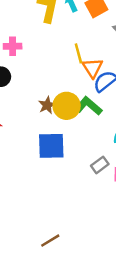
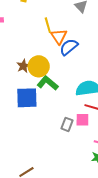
green L-shape: (89, 106) -> (48, 83), moved
gray rectangle: (100, 165) -> (67, 124), moved, turned -32

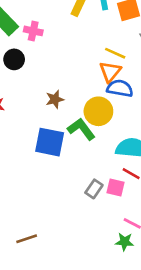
yellow line: (48, 25) -> (115, 53), moved, turned -63
blue semicircle: (69, 47) -> (120, 88), turned 36
yellow circle: (39, 66) -> (98, 111), moved

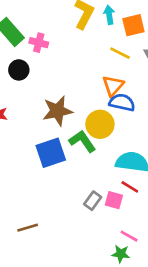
yellow line: (115, 53) -> (120, 53), moved
brown star: (55, 99) -> (57, 111), size x1.6
blue square: (50, 142) -> (51, 153), turned -32
brown line: (27, 239) -> (28, 228), moved

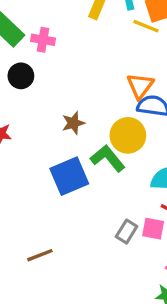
yellow line: (120, 53) -> (146, 26), moved
brown star: (57, 111) -> (73, 123), size x0.6
brown line: (28, 228) -> (40, 255), moved

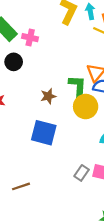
green L-shape: (108, 158) -> (78, 86), moved, turned 40
blue square: (69, 176) -> (44, 133), turned 35

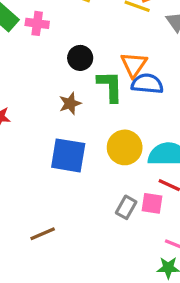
black circle: (14, 62) -> (80, 58), moved
yellow circle: (86, 106) -> (125, 147), moved

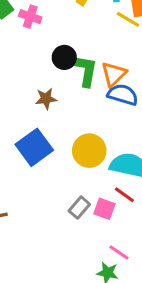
green L-shape: (110, 86) -> (86, 71), moved
blue square: (68, 155) -> (34, 147), turned 33

